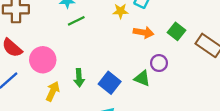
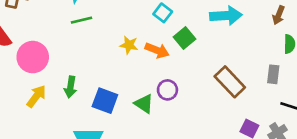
yellow star: (120, 11) -> (129, 45), moved
green square: (177, 31) -> (185, 38), moved
blue square: (110, 83) -> (105, 101), turned -30

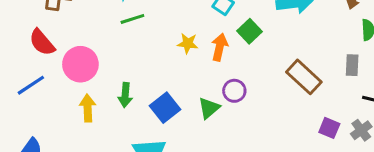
orange arrow: (157, 50) -> (220, 47), turned -95
yellow arrow: (36, 96) -> (88, 108), turned -35
blue square: (105, 101) -> (165, 108), turned 35
green triangle: (144, 104) -> (209, 108), turned 50

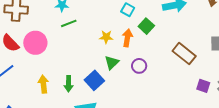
pink circle: (80, 64) -> (35, 43), moved
green arrow: (125, 95) -> (68, 84), moved
green triangle: (209, 108) -> (112, 63), moved

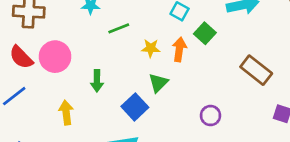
green line: (69, 23) -> (119, 28), moved
purple circle: (139, 66) -> (210, 116), moved
green arrow: (68, 84) -> (97, 81), moved

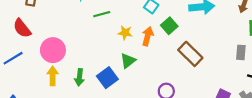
pink circle: (55, 57) -> (53, 50), moved
brown rectangle: (256, 70) -> (190, 54), moved
green arrow: (97, 81) -> (79, 77), moved

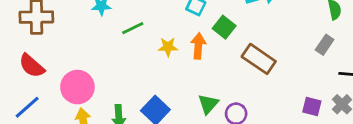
gray rectangle: (241, 52) -> (325, 45), turned 40
green triangle: (128, 61) -> (208, 104), moved

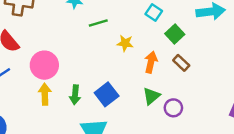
orange arrow: (198, 46) -> (151, 62), moved
brown rectangle: (259, 59) -> (181, 63), moved, size x0.6

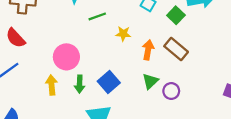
green square: (175, 34) -> (176, 15), moved
brown rectangle: (181, 63) -> (176, 49), size x1.5
pink circle: (44, 65) -> (66, 57), moved

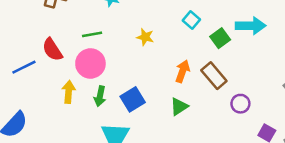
green line: (97, 16) -> (92, 34), moved
yellow star: (123, 34) -> (145, 37), moved
red semicircle: (16, 38) -> (52, 50), moved
purple circle: (171, 91) -> (240, 104), moved

